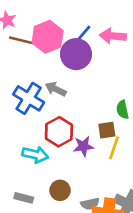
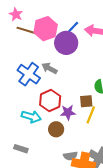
brown circle: (60, 190) -> (56, 129), moved

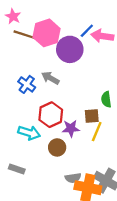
blue line: (73, 27) -> (87, 31), moved
blue cross: (29, 74) -> (27, 84), size x0.7

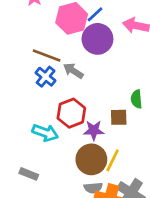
blue line: (87, 31) -> (95, 14), moved
brown line: (26, 35) -> (47, 55), moved
yellow line: (97, 132) -> (113, 160), moved
brown circle: (57, 147) -> (91, 159), moved, size x1.5

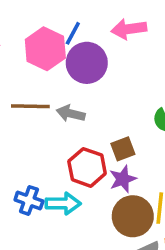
blue cross: (46, 77) -> (29, 200), moved
brown square: (119, 117) -> (123, 149), moved

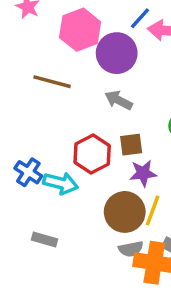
blue line: (73, 33) -> (140, 18), moved
gray arrow: (71, 113) -> (119, 100), moved
purple star: (123, 179) -> (143, 173), moved

